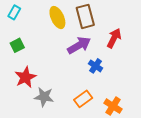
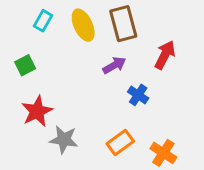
cyan rectangle: (14, 12) -> (43, 21), moved
purple arrow: (79, 45) -> (114, 65), size x0.7

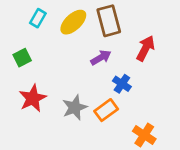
yellow ellipse: (83, 25) -> (73, 22), turned 72
gray star: (64, 140) -> (75, 107), moved, turned -30
orange rectangle: (120, 143) -> (106, 110), moved

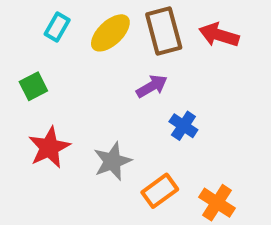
red arrow: (146, 48) -> (219, 35), moved, turned -100
orange rectangle: (106, 110) -> (160, 191), moved

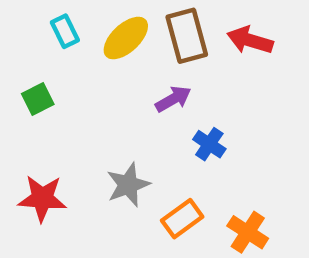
cyan rectangle: (57, 27) -> (65, 31), turned -56
red star: (49, 147) -> (42, 198), moved, turned 30

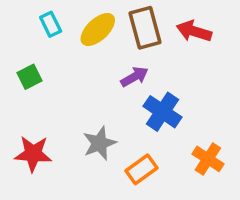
blue cross: (209, 144) -> (162, 112), size x1.5
orange cross: (248, 232) -> (208, 159), moved

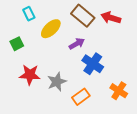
brown rectangle: (145, 28) -> (83, 16), turned -35
yellow ellipse: (98, 30) -> (51, 29), moved
red star: (33, 154) -> (30, 75), moved

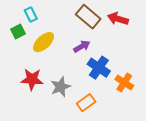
yellow ellipse: (51, 29) -> (44, 42), moved
green square: (17, 44) -> (18, 31), moved
orange cross: (119, 91) -> (124, 82), moved

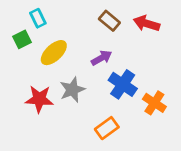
brown rectangle: (88, 17) -> (109, 21), size x0.7
gray star: (61, 87) -> (72, 90), moved

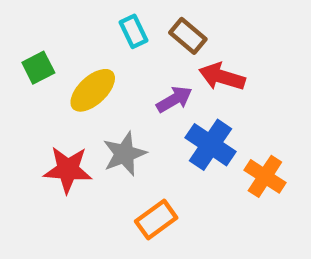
cyan rectangle: (38, 18) -> (133, 31), moved
red arrow: (147, 23) -> (222, 77), moved
orange rectangle: (107, 128) -> (156, 219), moved

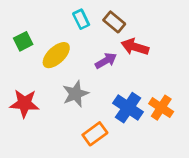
blue cross: (211, 145) -> (128, 108), moved
red star: (68, 170) -> (24, 103), moved

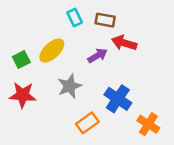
brown rectangle: (114, 22) -> (105, 20), turned -30
green square: (23, 41) -> (21, 59), moved
orange cross: (161, 108) -> (148, 124), moved

